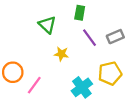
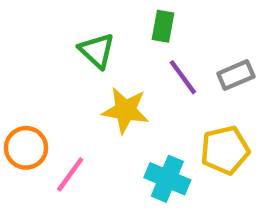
yellow star: (61, 54) -> (125, 110), size x1.5
cyan cross: (82, 87) -> (167, 179), turned -30

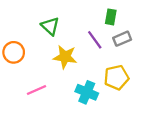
green rectangle: (163, 26) -> (111, 17), moved
orange circle: (26, 148) -> (14, 52), moved
pink line: (70, 174) -> (36, 90), turned 30

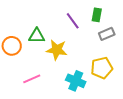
green triangle: (50, 26) -> (37, 36), moved, turned -42
purple line: (95, 40) -> (73, 21), moved

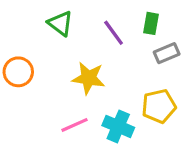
green triangle: (37, 36) -> (60, 23), moved, turned 36
pink line: (32, 79) -> (74, 125), moved

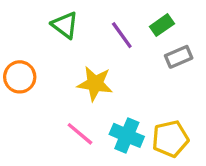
green rectangle: (151, 23) -> (162, 25), turned 45
yellow pentagon: (159, 106) -> (170, 139), moved
pink line: (74, 125) -> (80, 134), turned 64

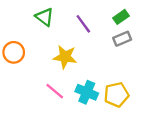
green rectangle: (162, 25) -> (121, 17), moved

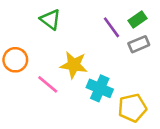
purple line: (83, 24) -> (111, 27), moved
pink line: (55, 91) -> (48, 84), moved
cyan cross: (87, 92) -> (100, 88), moved

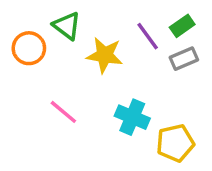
orange circle: (15, 60) -> (29, 48), moved
yellow star: (74, 65) -> (105, 55), moved

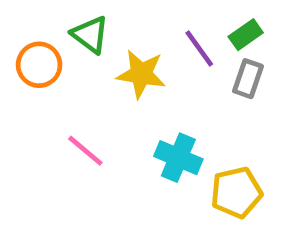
gray rectangle: (184, 59) -> (248, 79), turned -48

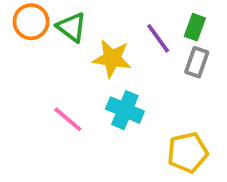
green rectangle: (246, 35) -> (195, 27), turned -35
orange circle: (39, 65) -> (31, 22), moved
cyan cross: (178, 158) -> (125, 110), moved

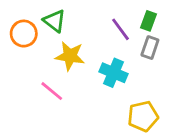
orange circle: (31, 22) -> (24, 34), moved
yellow star: (112, 59) -> (70, 56), moved
cyan cross: (125, 110) -> (113, 73), moved

